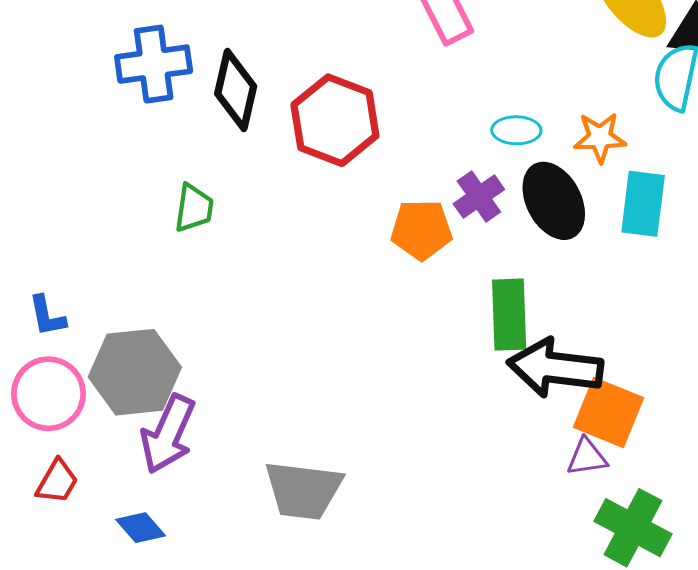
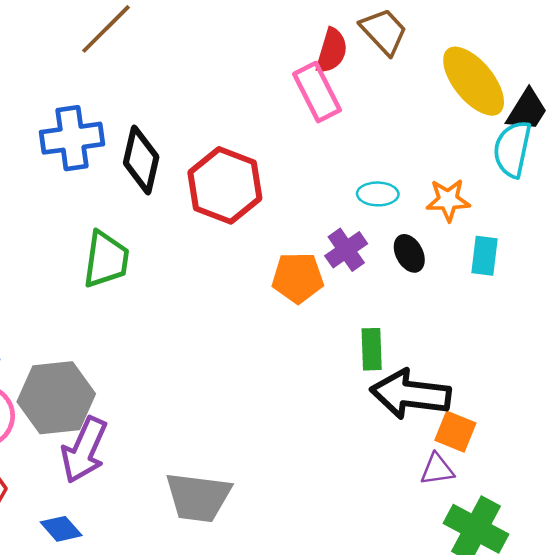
black ellipse: (554, 201) -> (409, 253), size x0.6
cyan rectangle: (643, 204) -> (484, 256), size x0.7
green trapezoid: (194, 208) -> (106, 259), size x1.4
green rectangle: (509, 315) -> (372, 349), size x0.7
orange square: (608, 412) -> (455, 432), size x0.7

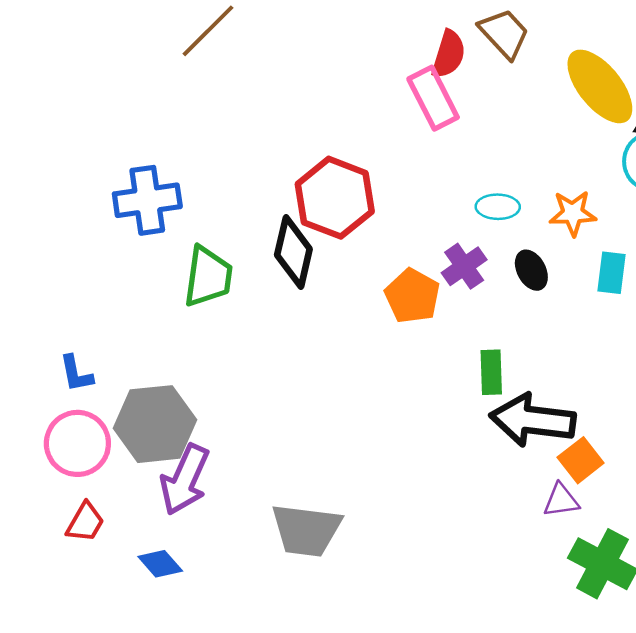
blue cross: (72, 138) -> (147, 200), moved
black diamond: (141, 160) -> (293, 252), moved
orange pentagon: (298, 278) -> (412, 296), turned 30
orange square: (455, 432) -> (581, 460), turned 30

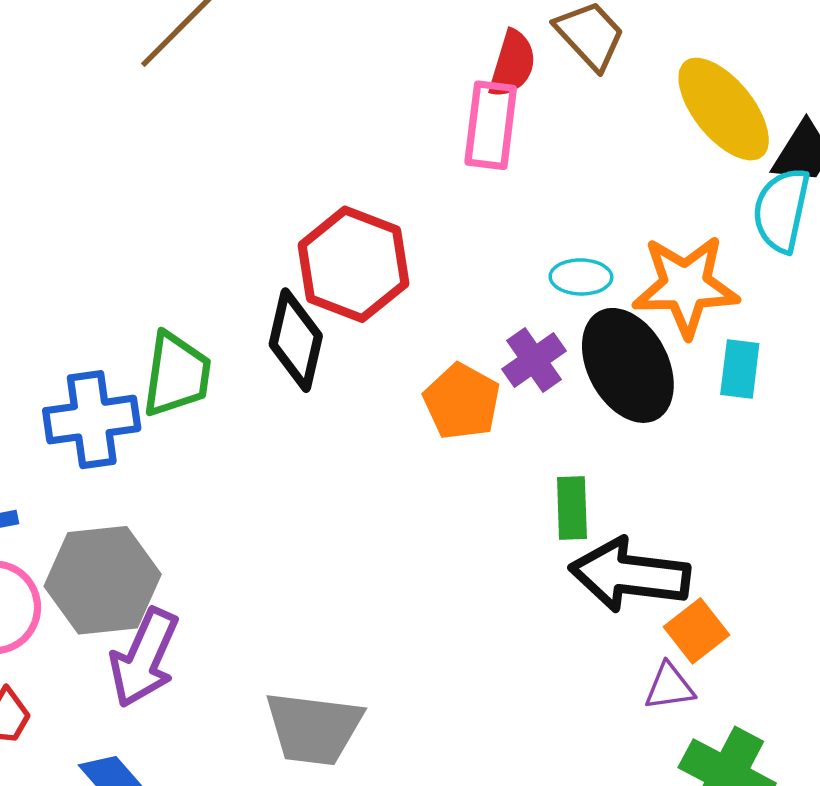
pink rectangle: (433, 98) -> (491, 125), turned 34
blue cross: (147, 200) -> (92, 420), moved
orange star: (573, 213) -> (686, 286), size x1.6
black ellipse: (531, 270) -> (628, 365), size x2.0

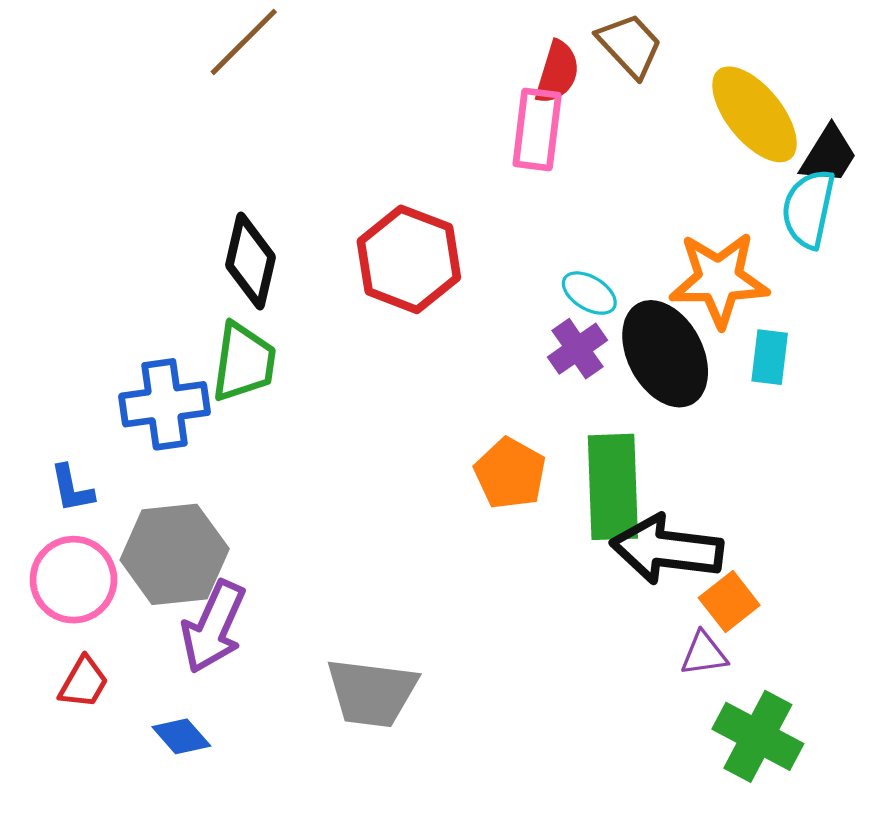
cyan ellipse: (581, 277) -> (589, 293), moved, turned 30
black diamond: (296, 340) -> (250, 261), moved
orange pentagon: (462, 402) -> (510, 473), moved
green rectangle: (572, 508) -> (613, 487), size x1.8

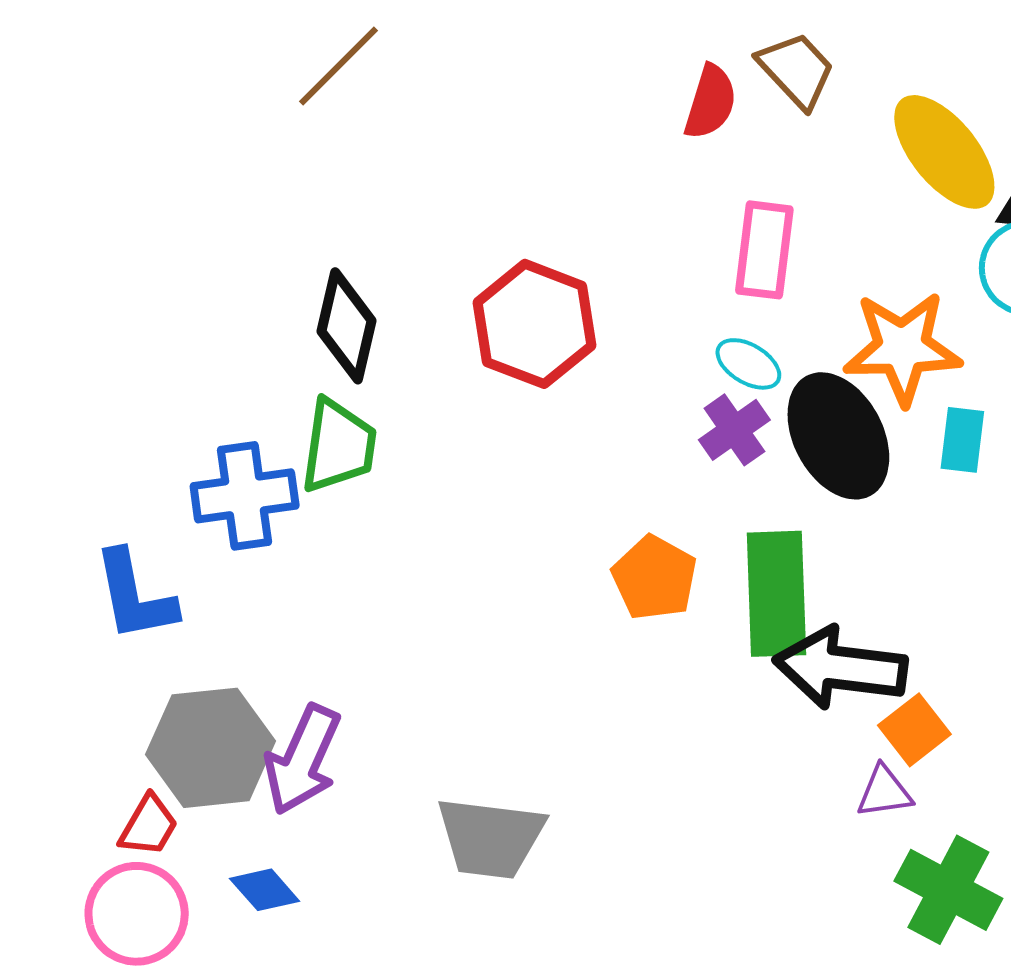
pink rectangle: (537, 130) -> (764, 250), moved
blue L-shape: (72, 489) -> (135, 596), size x1.6
gray hexagon: (175, 554) -> (211, 748), moved
pink circle: (73, 580) -> (137, 914), moved

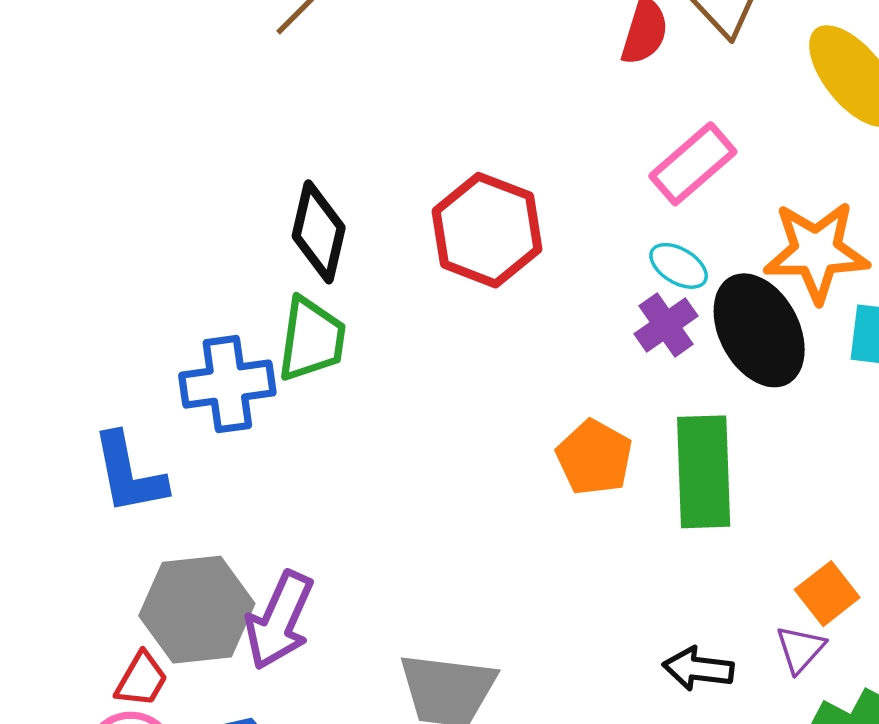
pink rectangle: (764, 250) -> (693, 164), turned 42
black arrow: (840, 668) -> (698, 669), moved, size x0.6
purple triangle: (884, 792) -> (800, 649), turned -40

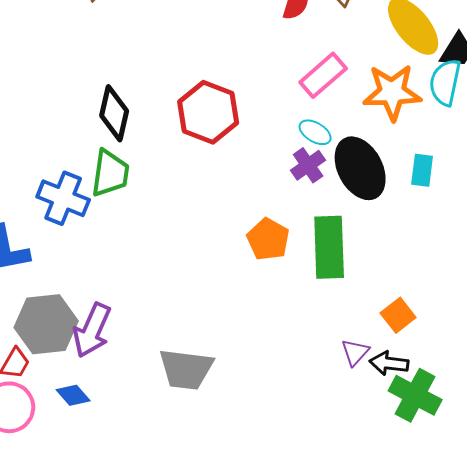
orange star: (816, 252) -> (392, 92), moved
blue cross: (227, 384) -> (63, 198), turned 30
purple triangle: (800, 649) -> (355, 352), moved
black arrow: (698, 669) -> (389, 363), moved

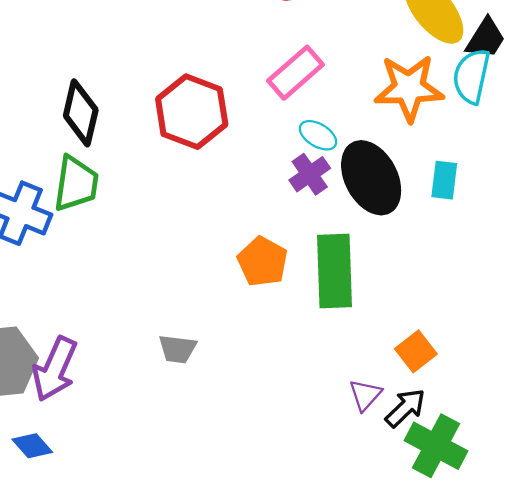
pink rectangle: (323, 75) -> (296, 73), moved
black arrow: (389, 363) -> (405, 408), turned 129
gray trapezoid: (186, 369) -> (178, 349), moved, size x0.6

